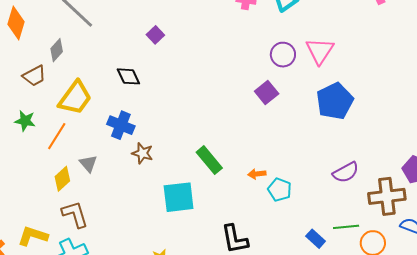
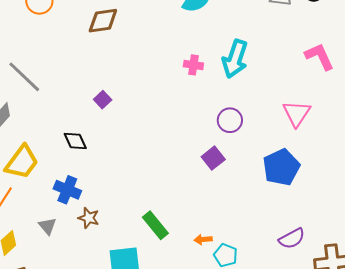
pink triangle: (320, 51) -> (297, 113), moved
gray triangle: (88, 164) -> (47, 226), moved

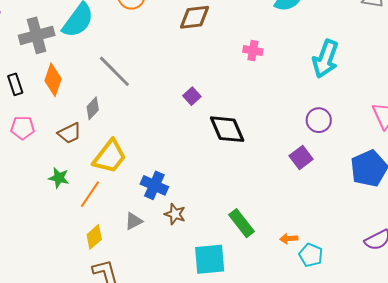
pink cross: (193, 65) -> (253, 51), moved
black diamond: (75, 141) -> (227, 129), moved, size x1.5
gray triangle: (47, 226) -> (134, 221), turned 42

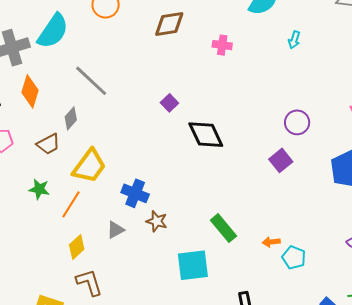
pink cross: (253, 51) -> (222, 45), moved
cyan arrow: (325, 59) -> (294, 40), moved, size x0.5

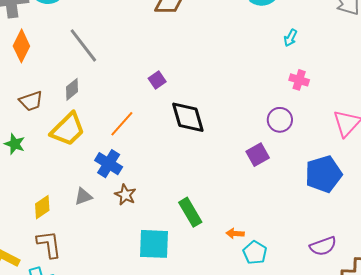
pink cross: (222, 45) -> (299, 80), moved
gray diamond: (71, 118) -> (72, 89), moved
orange line: (71, 204) -> (122, 124), moved

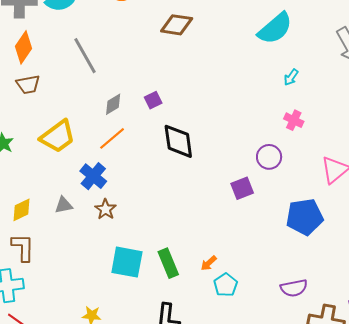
gray diamond: (72, 89) -> (113, 104), moved
brown trapezoid: (31, 101) -> (28, 84), moved
green rectangle: (190, 212) -> (168, 263), moved
orange arrow: (235, 233) -> (209, 263), turned -54

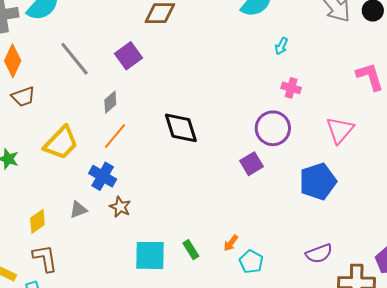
purple square: (153, 100) -> (129, 56), moved, size x1.5
purple circle: (269, 157) -> (273, 128), size x1.4
green rectangle: (168, 263) -> (191, 250), size x0.7

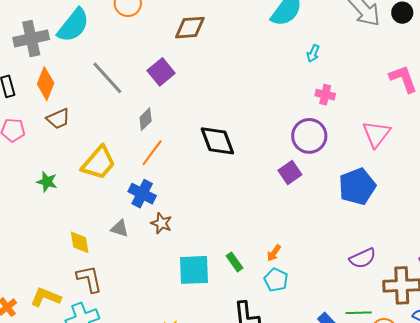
gray triangle: (78, 210) -> (120, 228), turned 42
yellow diamond: (37, 221) -> (80, 242), turned -60
cyan pentagon: (251, 262) -> (276, 280), moved

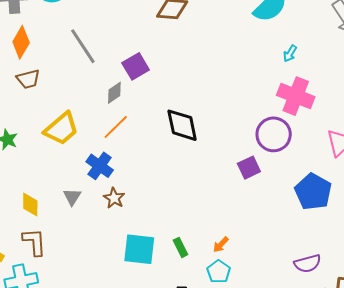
purple square: (161, 72) -> (136, 66), moved
pink cross: (325, 95) -> (296, 96), size x1.8
blue pentagon: (357, 186) -> (313, 192), turned -30
gray triangle: (120, 228) -> (72, 197), turned 36

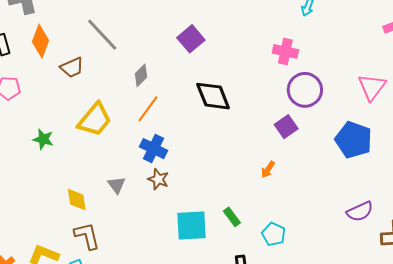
purple square: (136, 66) -> (191, 39), moved
brown trapezoid: (28, 79) -> (72, 67), moved
pink cross: (296, 96) -> (285, 51), moved, size x0.7
blue cross: (100, 166) -> (154, 149), moved
orange arrow: (221, 245) -> (268, 169), moved

